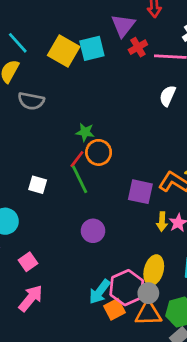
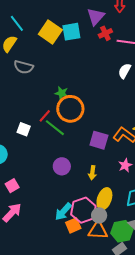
orange circle: (99, 152) -> (70, 109), size x1.4
red line: (77, 159) -> (45, 116), moved
green line: (80, 179) -> (55, 128), turned -30
yellow arrow: (162, 221) -> (92, 173), moved

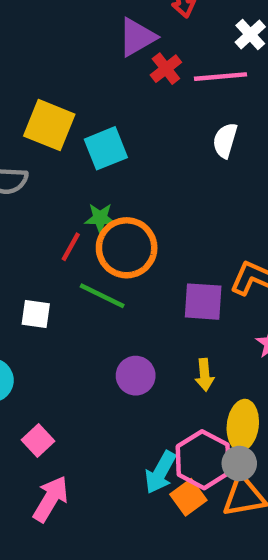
purple triangle: (96, 17) -> (137, 37), turned 30
yellow square: (50, 32) -> (49, 125), moved
cyan square: (71, 32) -> (106, 148), moved
red line: (45, 116) -> (71, 247), moved

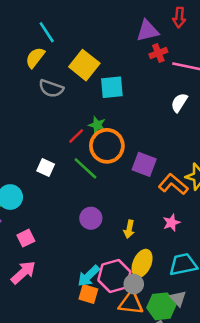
purple square: (203, 302) -> (144, 164), moved
orange square: (188, 497) -> (88, 294), moved, turned 36

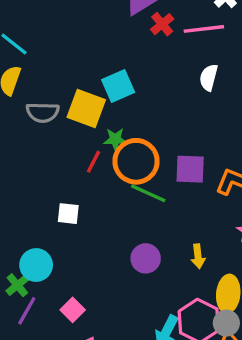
yellow square: (84, 65) -> (86, 108), moved
green line: (85, 168) -> (148, 193), moved

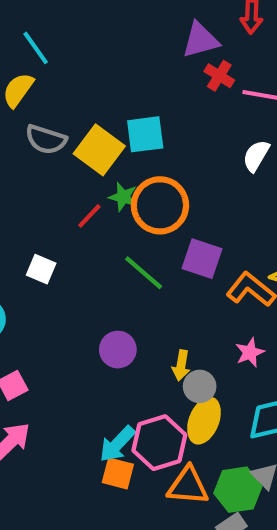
red cross: (162, 24) -> (219, 76), turned -35
orange circle: (136, 161) -> (160, 205), moved
gray circle: (226, 323) -> (200, 386), moved

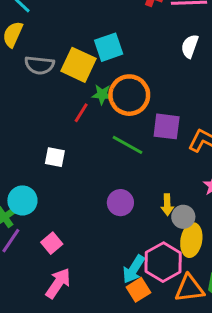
orange square: (118, 473) -> (138, 290), turned -35

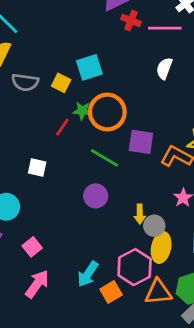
yellow square: (79, 65) -> (61, 83), size x0.6
purple circle: (120, 203) -> (96, 196), moved
cyan arrow: (134, 269) -> (88, 274), moved

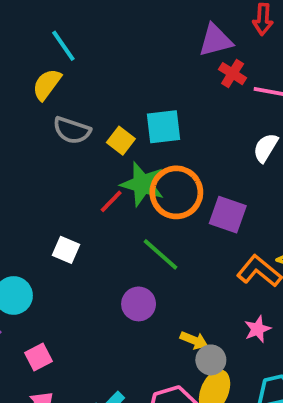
green star: (82, 111) -> (142, 184), size x1.6
purple square: (141, 142) -> (228, 215), moved
yellow arrow: (140, 214) -> (194, 340), turned -78

